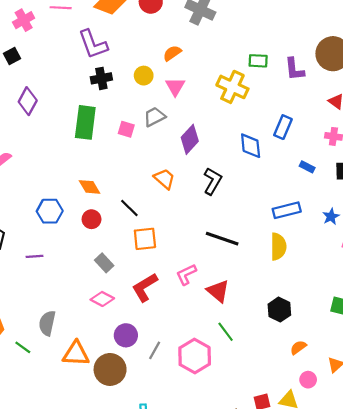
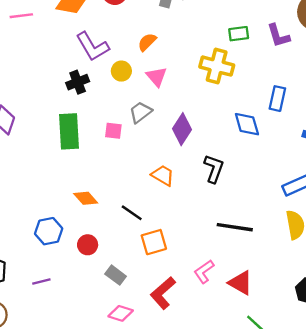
purple L-shape: (93, 44) -> (92, 47), moved
red circle: (92, 219) -> (88, 245), moved

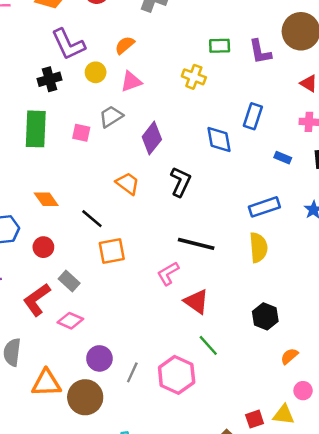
yellow cross: (217, 66) -> (194, 77), size x0.7
pink triangle: (157, 77) -> (131, 82), turned 45
pink L-shape: (204, 272) -> (168, 273), moved
red L-shape: (163, 293) -> (37, 300), moved

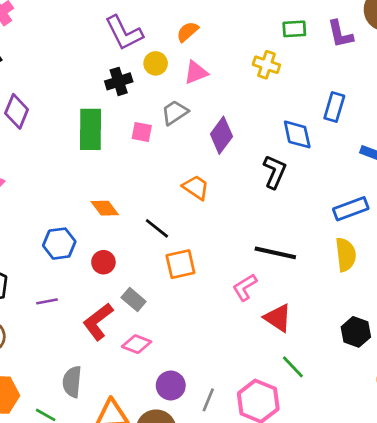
black cross: (49, 79) -> (119, 81), moved
black L-shape: (181, 182) -> (275, 172), moved

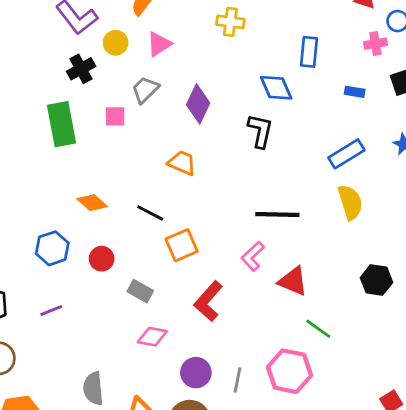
red L-shape: (98, 322) -> (208, 301), moved

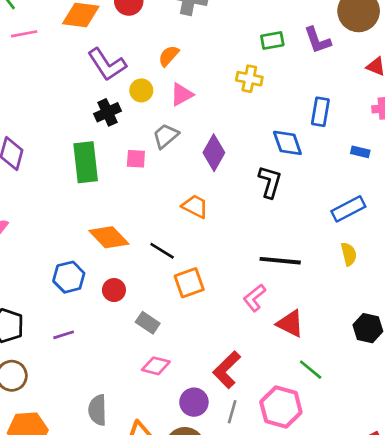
yellow semicircle: (350, 202) -> (349, 254), size x0.7
orange diamond: (92, 203) -> (109, 237), size x1.4
red L-shape: (208, 301) -> (227, 370), moved

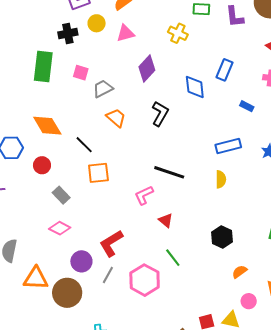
gray trapezoid: (166, 136) -> (103, 89), moved
purple diamond: (214, 153) -> (147, 68), moved
black L-shape: (270, 182) -> (160, 114), moved
red triangle: (290, 324) -> (166, 220), size x0.7

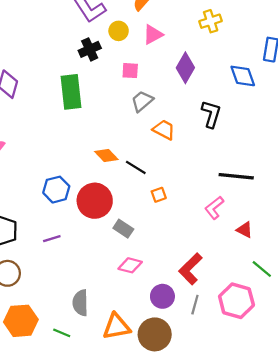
yellow cross: (178, 33) -> (211, 21), turned -30
pink square: (81, 73) -> (130, 71), moved
orange diamond: (47, 126) -> (106, 155), moved, size x0.7
red circle: (42, 165) -> (95, 201), size x1.8
orange square: (98, 173) -> (159, 195), size x0.6

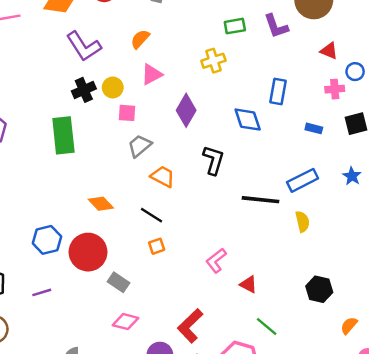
yellow circle: (119, 31) -> (113, 87), moved
black line: (136, 167) -> (152, 215), moved
black line: (236, 176) -> (261, 200), moved

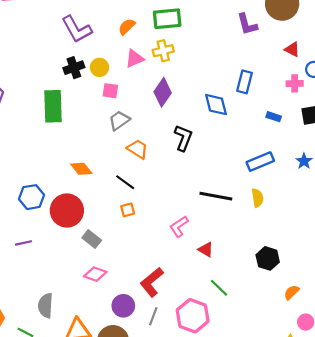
green rectangle: (235, 26) -> (167, 19), moved, size x1.5
yellow cross: (213, 61) -> (163, 51), moved
black line: (261, 200) -> (216, 196), moved

